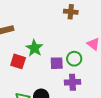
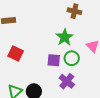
green star: (34, 48) -> (65, 37), moved
purple cross: (72, 82) -> (67, 81), turned 35

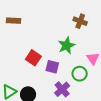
red square: (16, 53) -> (33, 58), moved
green circle: (72, 58) -> (80, 74), moved

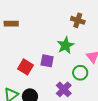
red square: (33, 58) -> (25, 67), moved
purple square: (52, 67) -> (47, 61), moved

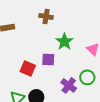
brown cross: (78, 20) -> (46, 17), moved
green circle: (80, 73) -> (87, 77), moved

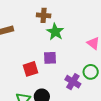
green star: (64, 42) -> (55, 32), moved
red square: (28, 69) -> (31, 69), turned -35

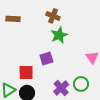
purple square: (50, 58) -> (46, 58), turned -32
red square: (31, 69) -> (26, 73), moved

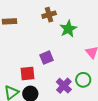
brown cross: (53, 16) -> (49, 15), turned -32
green star: (59, 35) -> (68, 29), moved

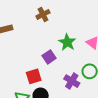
green star: (68, 29) -> (67, 42), moved

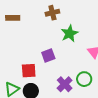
green star: (67, 42) -> (69, 33), moved

